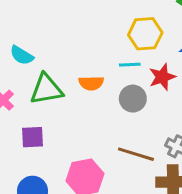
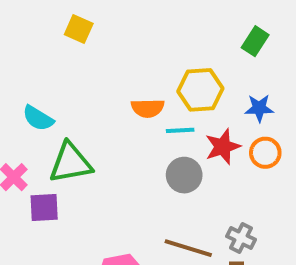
orange semicircle: (91, 83) -> (148, 108), moved
purple square: (33, 137) -> (44, 208), moved

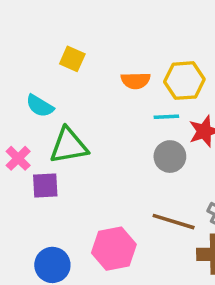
yellow square: (79, 29) -> (72, 59), moved
orange semicircle: (148, 108) -> (136, 81), moved

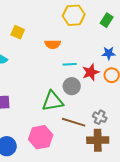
yellow hexagon: (184, 81) -> (74, 15), moved
green triangle: (69, 146) -> (53, 101), moved

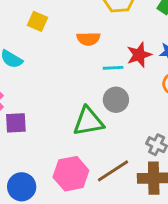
red star: (91, 72) -> (139, 55), moved
brown line: (74, 122) -> (113, 171), moved, turned -50

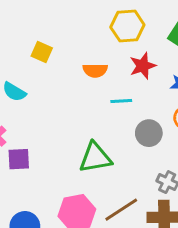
red star: (139, 55) -> (143, 66), moved
gray circle: (116, 100) -> (149, 133), moved

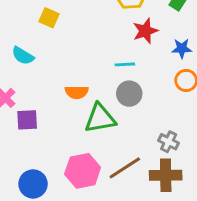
orange semicircle: (95, 70) -> (77, 92), moved
gray circle: (149, 133) -> (129, 94), moved

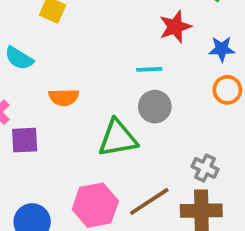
orange semicircle: (77, 92) -> (64, 97), moved

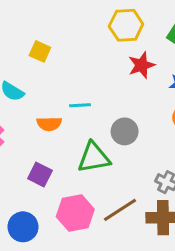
cyan line: (149, 69) -> (80, 105), moved
purple square: (25, 140) -> (40, 175), moved, turned 30

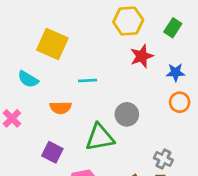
yellow square: (40, 51) -> (52, 44), size x1.6
cyan line: (80, 105) -> (88, 81), moved

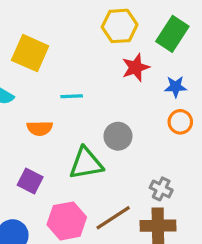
green rectangle: (173, 28) -> (172, 34), size x1.5

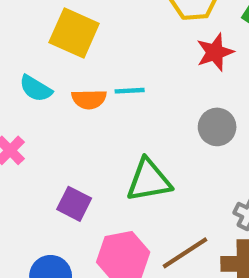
orange semicircle: (40, 128) -> (89, 99), moved
gray circle: (118, 136) -> (217, 127), moved

